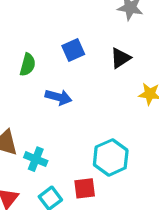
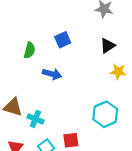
black triangle: (120, 58) -> (108, 46), moved
cyan hexagon: (111, 157) -> (105, 114), moved

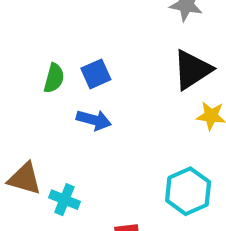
blue square: (63, 40) -> (96, 74), moved
black triangle: (108, 46) -> (192, 70), size x1.5

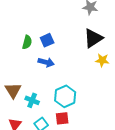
brown triangle: (25, 179) -> (13, 90), turned 42
cyan hexagon: (188, 191) -> (65, 96), moved

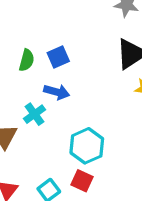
cyan cross: (32, 100) -> (35, 114), moved, turned 32
red square: (62, 118) -> (82, 181), turned 32

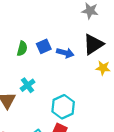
blue arrow: (57, 92) -> (65, 53), moved

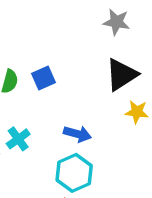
blue arrow: (65, 53) -> (77, 134), moved

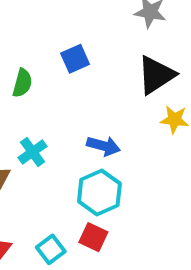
blue square: (44, 78) -> (75, 59), moved

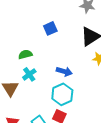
green semicircle: (22, 83) -> (25, 54), moved, turned -120

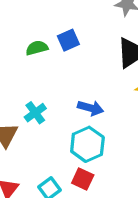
green semicircle: (25, 54) -> (37, 48), moved

